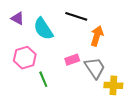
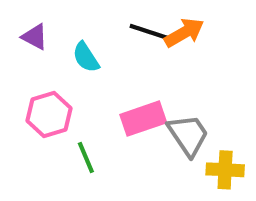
cyan semicircle: (43, 29) -> (86, 57), size x0.7
orange arrow: (97, 36) -> (184, 33), moved, turned 42
pink rectangle: (72, 60) -> (143, 119), size x1.5

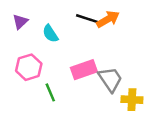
purple triangle: (35, 37) -> (20, 22), turned 49

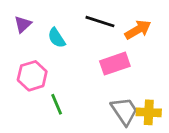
orange arrow: (108, 19) -> (138, 30), moved
pink rectangle: (84, 70) -> (115, 64), moved
gray trapezoid: (110, 79) -> (124, 111), moved

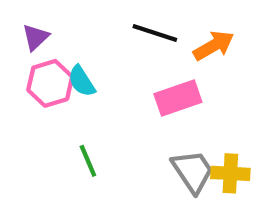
cyan semicircle: (57, 38) -> (82, 81), moved
pink hexagon: (32, 76) -> (50, 83), moved

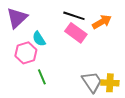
purple triangle: (36, 37) -> (17, 18), size x1.6
pink hexagon: (50, 83) -> (26, 53), moved
pink rectangle: (178, 98) -> (76, 33), moved, turned 55

